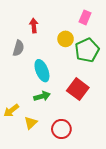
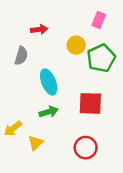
red arrow: (34, 26) -> (39, 30), turned 88
red square: (78, 89) -> (90, 103), turned -35
red circle: (61, 129) -> (86, 148), moved

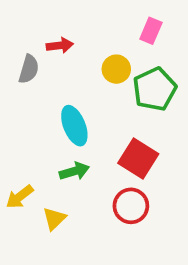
gray semicircle: (21, 56) -> (29, 69), moved
red square: (90, 103) -> (138, 158), turned 30
red circle: (86, 148) -> (131, 206), moved

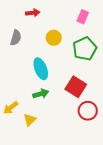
red arrow: (60, 45) -> (33, 13), moved
yellow circle: (116, 69) -> (54, 38), moved
red circle: (131, 206) -> (88, 111), moved

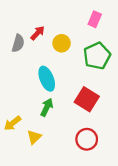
red arrow: (33, 13) -> (38, 33), moved, turned -40
green arrow: (41, 94) -> (47, 107), turned -49
red circle: (88, 111) -> (87, 139), moved

